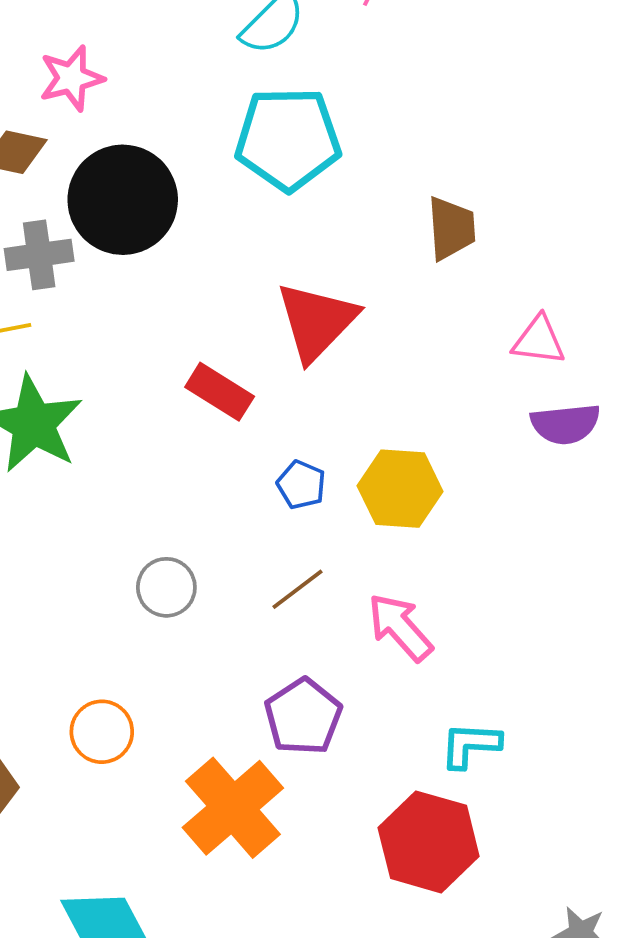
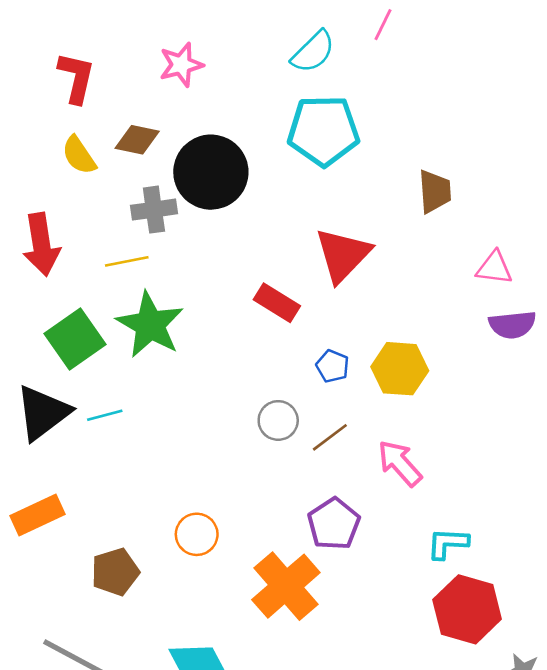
pink star: (71, 78) -> (181, 65), moved
gray circle: (166, 587) -> (278, 420), moved
red hexagon: (429, 842) -> (467, 609), moved

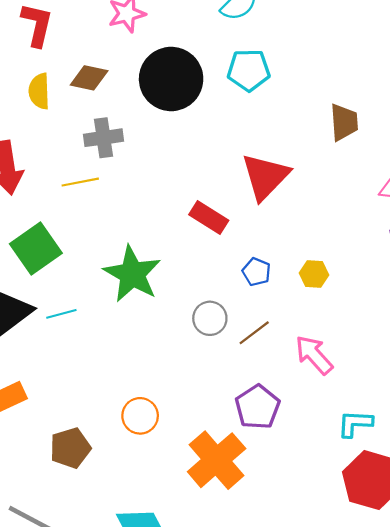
cyan pentagon: (323, 131) -> (249, 70), size x0.7
yellow semicircle: (79, 155) -> (39, 91), turned 32
black circle: (211, 172) -> (171, 79), moved
green star: (150, 325) -> (132, 274), moved
yellow hexagon: (400, 369) -> (314, 274), size x0.6

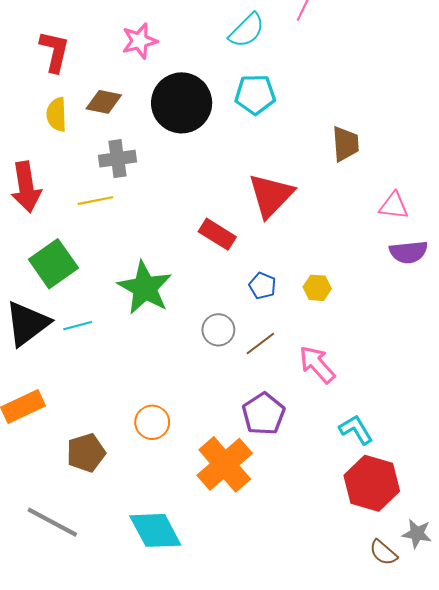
cyan L-shape: (355, 424) -> (356, 430), turned 56

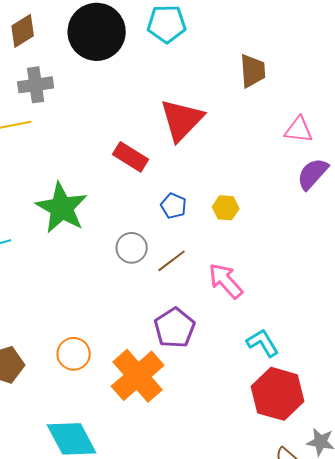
brown diamond: (104, 102) -> (23, 31), turned -44
purple semicircle: (409, 252) -> (313, 174), turned 138
orange circle: (152, 422) -> (74, 354), moved

